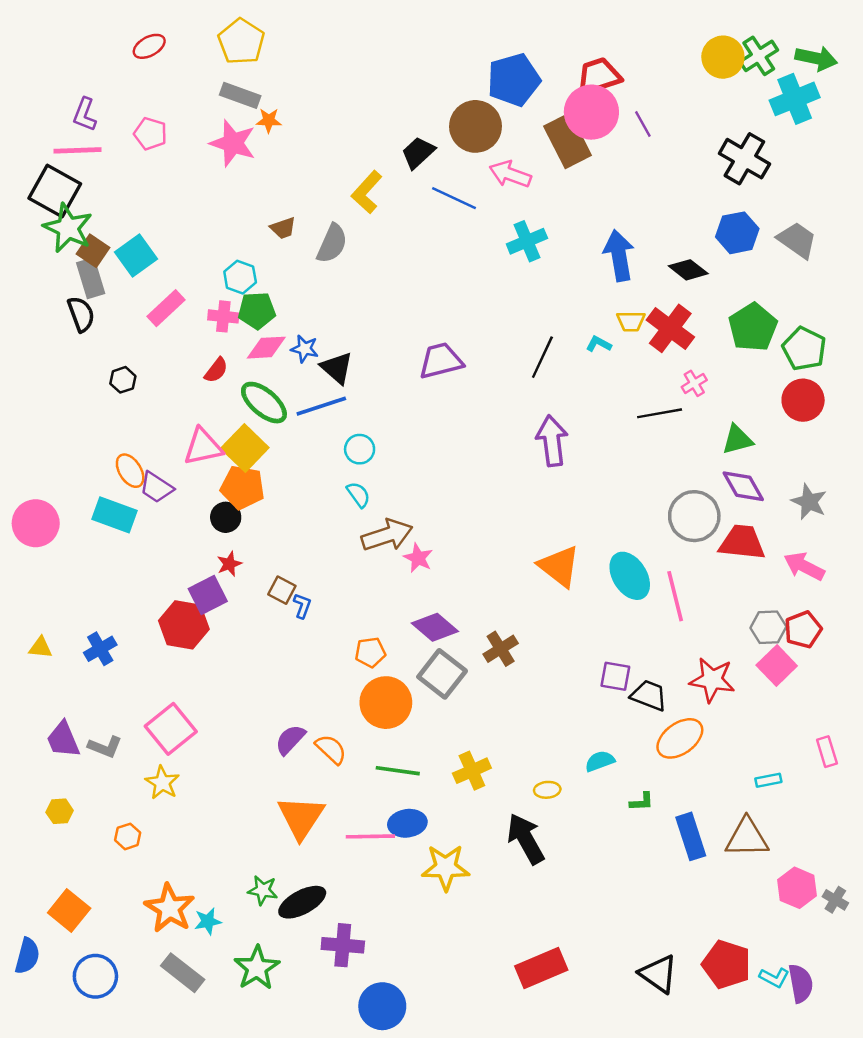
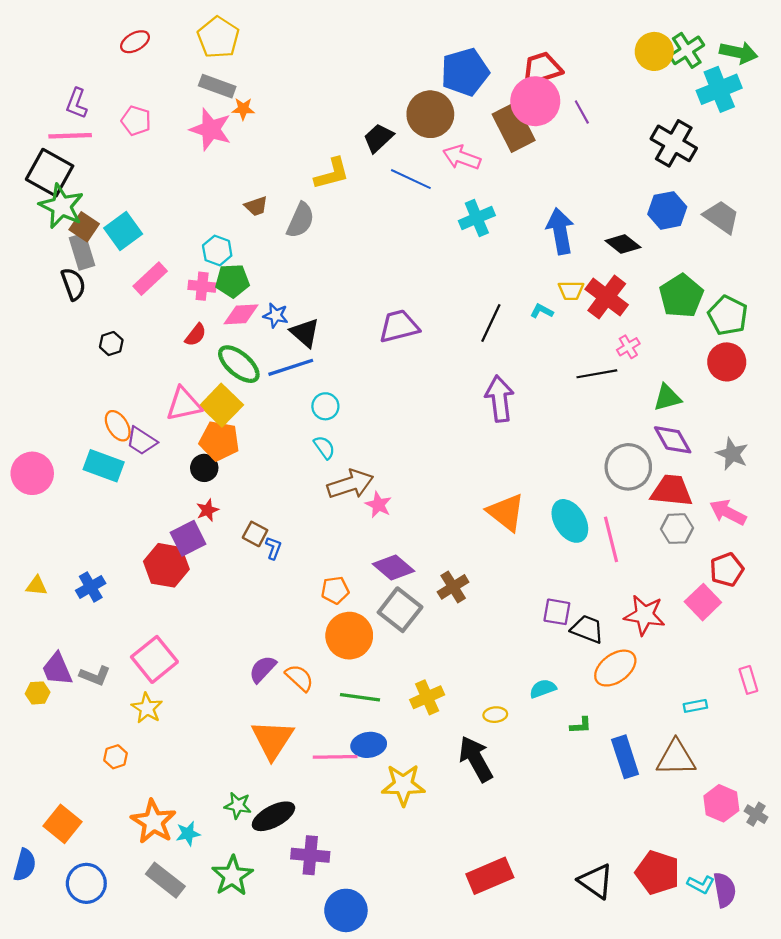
yellow L-shape: (367, 192) -> (332, 174), turned -147
gray hexagon: (768, 627) -> (677, 529), moved
yellow hexagon: (60, 811) -> (38, 693), moved

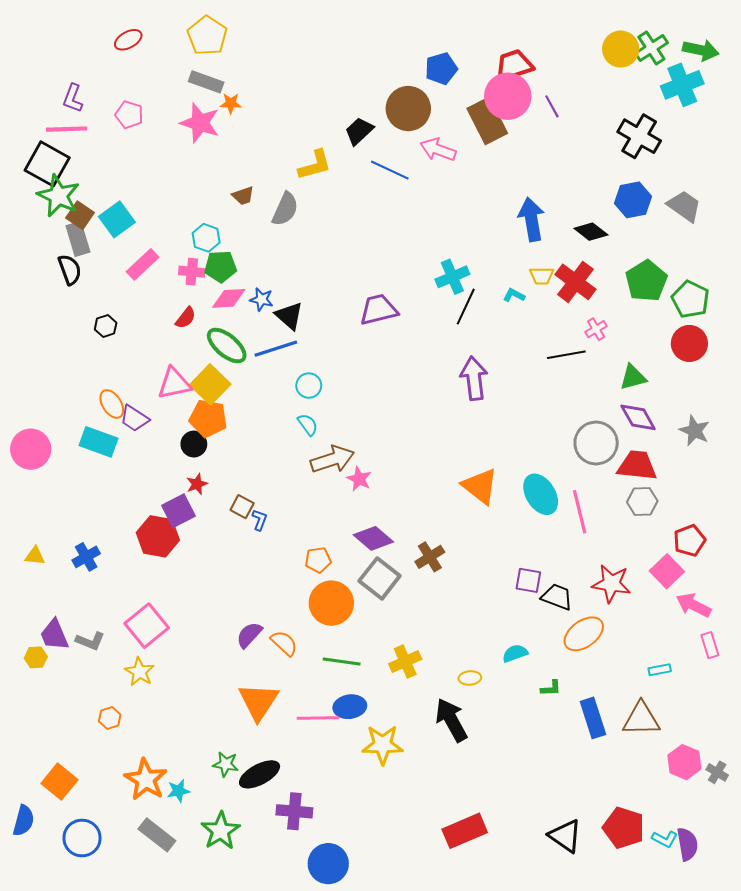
blue pentagon: (465, 72) -> (441, 69), size x0.7
cyan cross: (477, 218) -> (452, 277), moved
pink arrow: (728, 512) -> (694, 605), moved

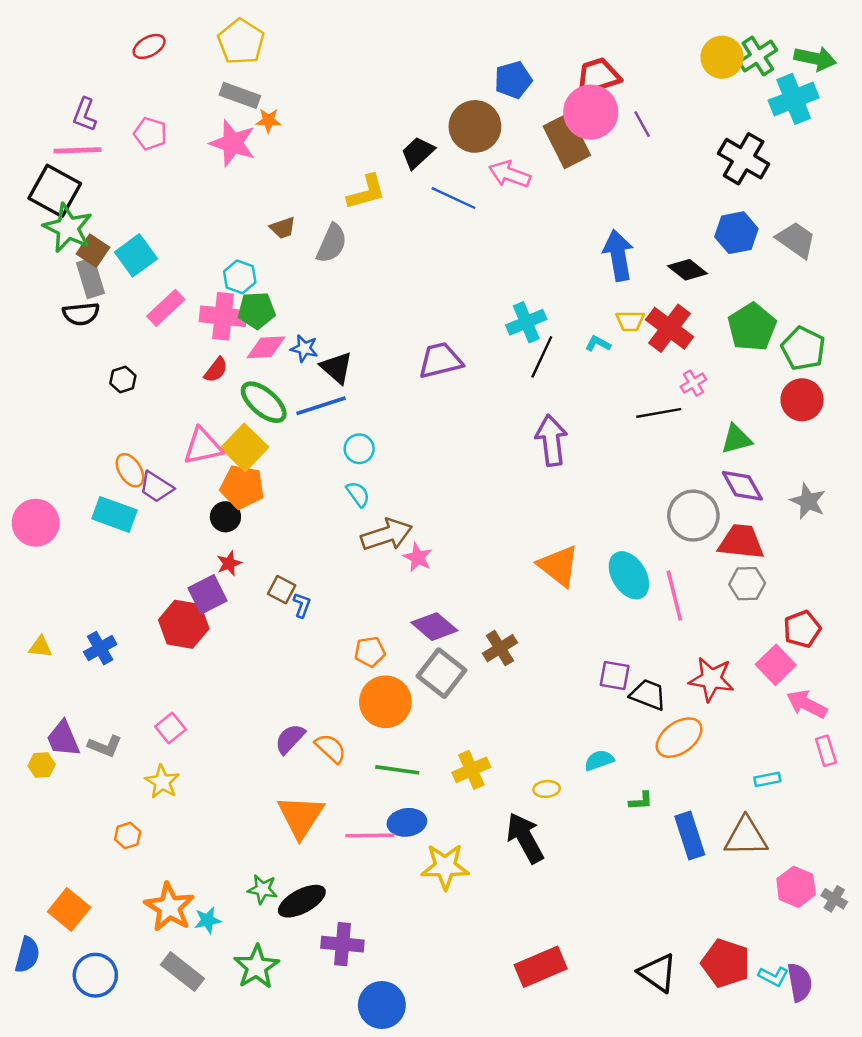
black semicircle: (70, 270) -> (81, 314), turned 104
pink cross: (192, 272) -> (223, 316), size x1.5
pink square: (147, 626) -> (171, 728), size x0.6

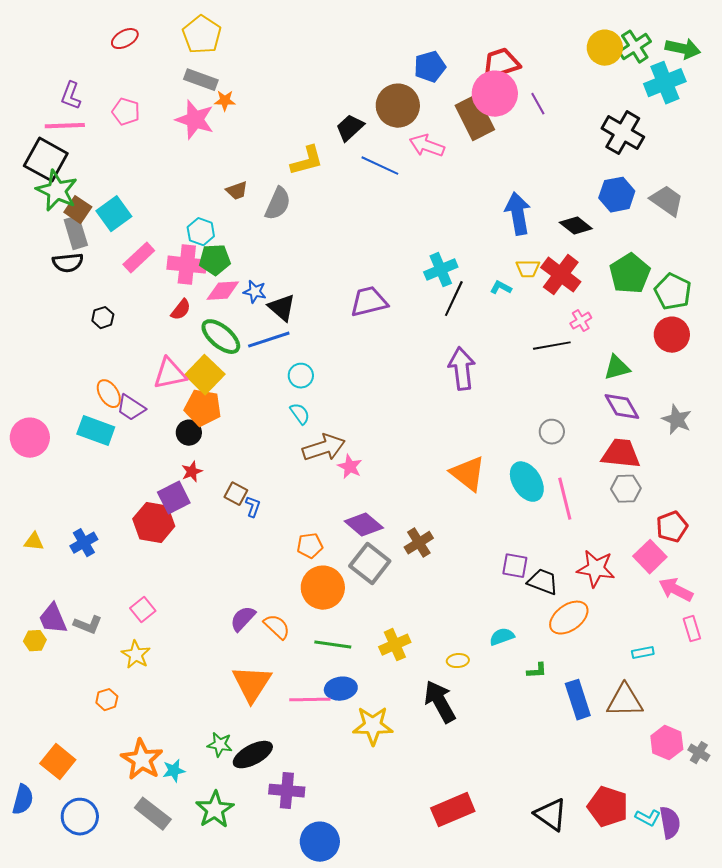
gray circle: (693, 516) -> (552, 432), moved, size x0.6

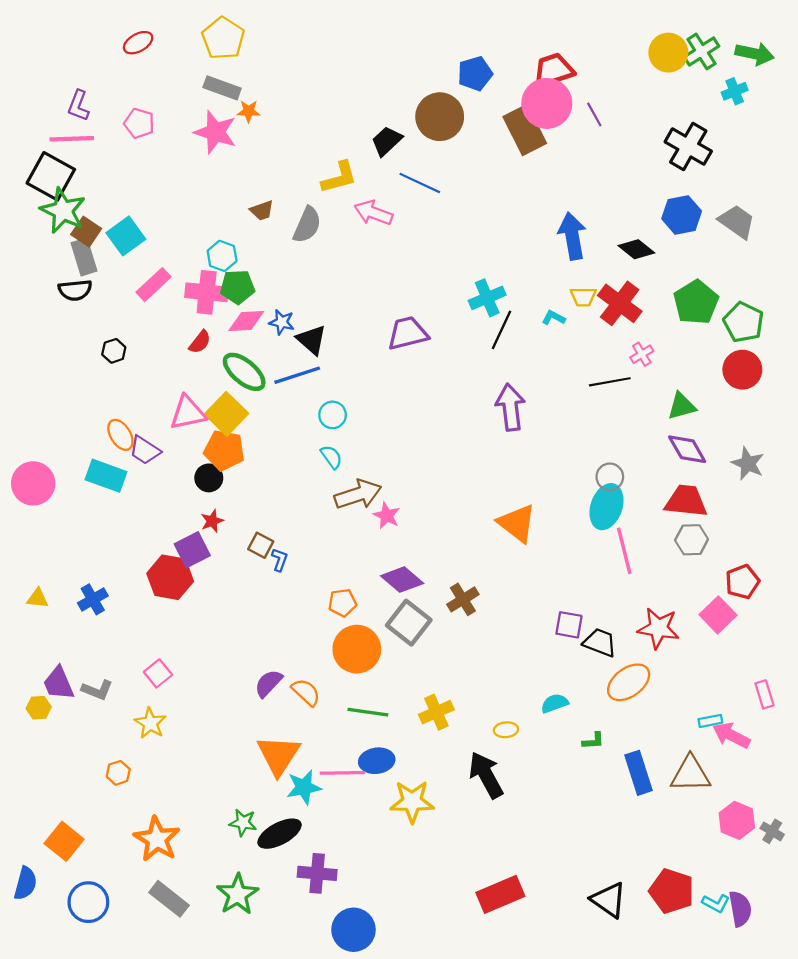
cyan cross: (665, 83) -> (735, 91), size x0.6
pink arrow: (427, 146) -> (373, 213), moved
cyan ellipse: (527, 482) -> (606, 507), moved, turned 51
pink arrow: (676, 590) -> (731, 735), moved
cyan star: (174, 771) -> (304, 787), moved, size x1.4

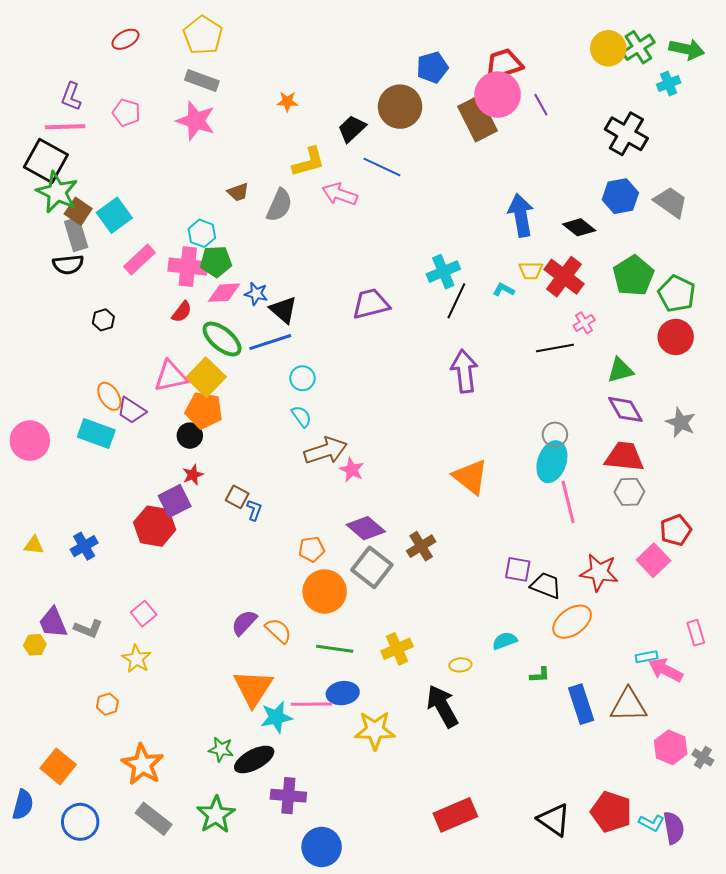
orange star: (249, 111) -> (287, 102), moved

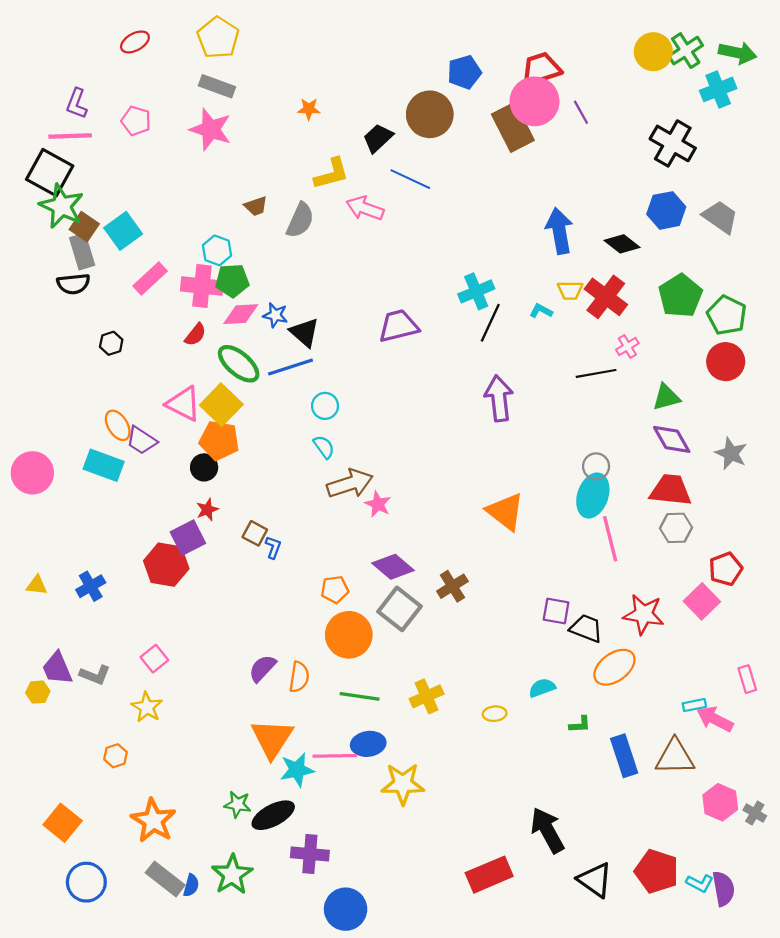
cyan cross: (669, 83) -> (718, 89), size x1.4
pink triangle: (171, 376) -> (184, 404), turned 39
orange semicircle: (278, 631) -> (299, 677), turned 56
black arrow: (442, 706) -> (547, 830), moved
blue semicircle: (23, 805) -> (191, 885), moved, size x0.7

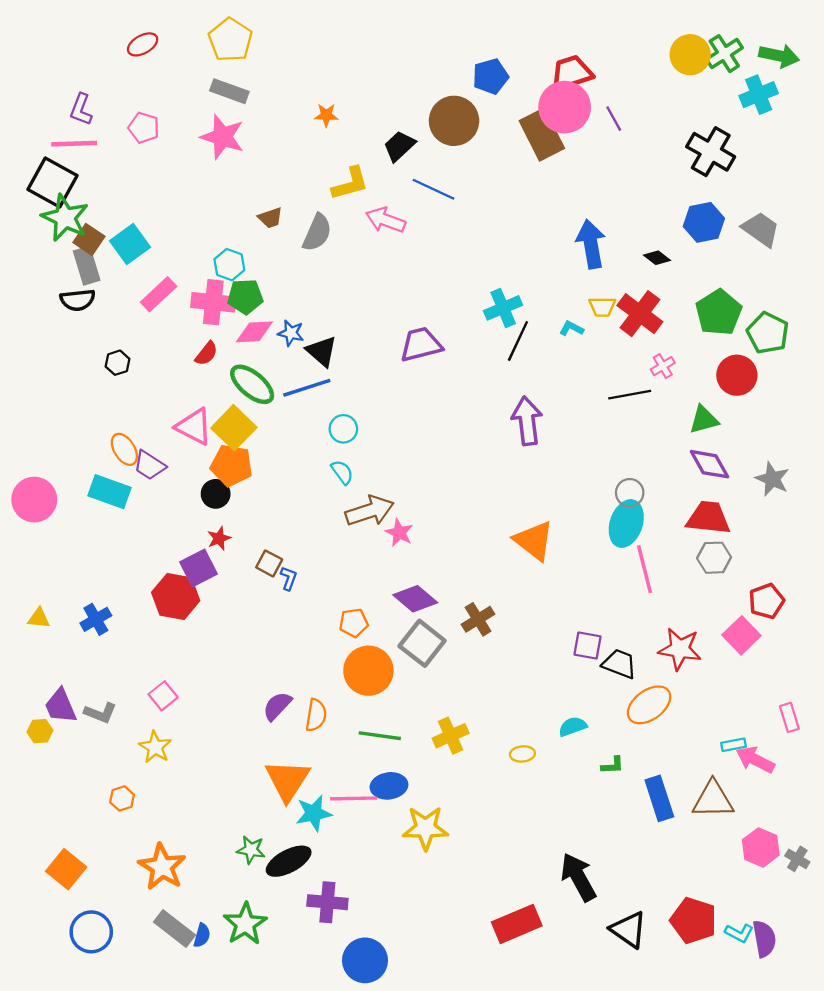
black diamond: (622, 244) -> (657, 258), size x0.7
red circle: (726, 362) -> (737, 375), moved

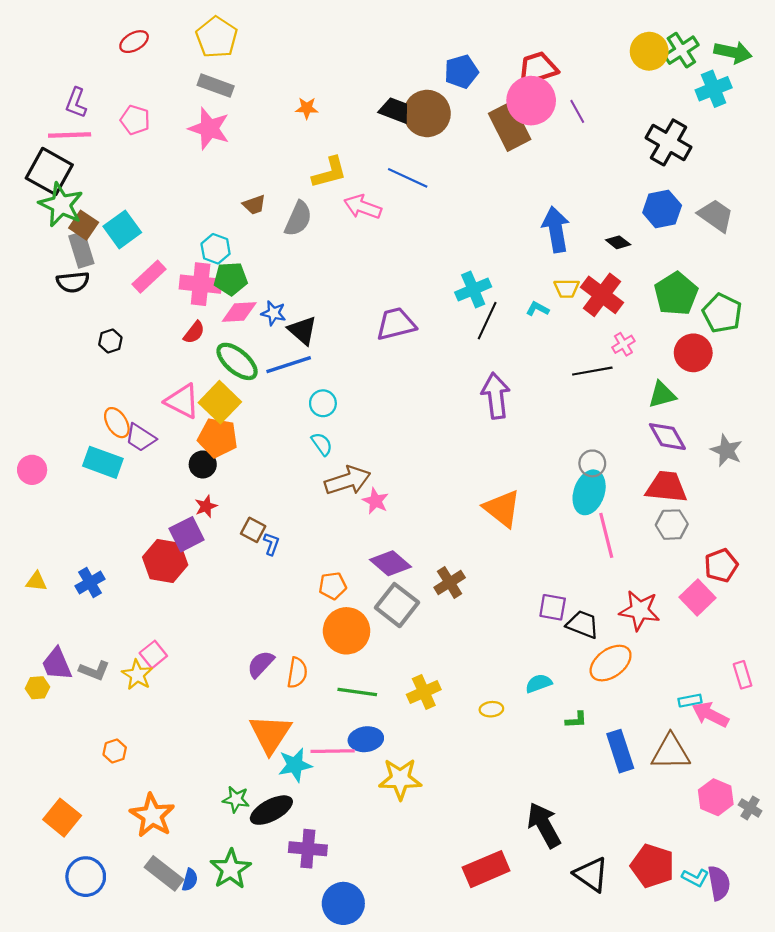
black trapezoid: (399, 146) -> (395, 110), moved, turned 64
pink circle: (34, 500) -> (32, 470), size x0.7
yellow star: (155, 747) -> (137, 675), moved

